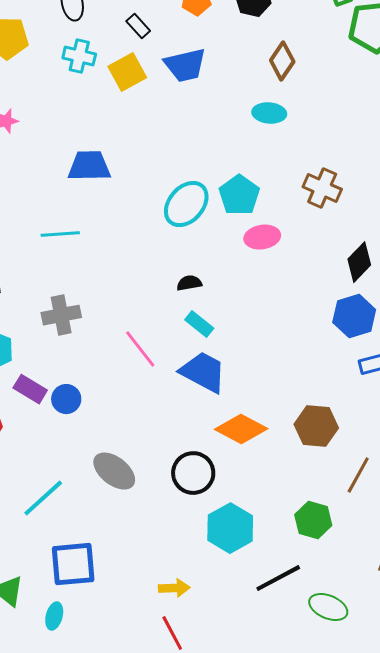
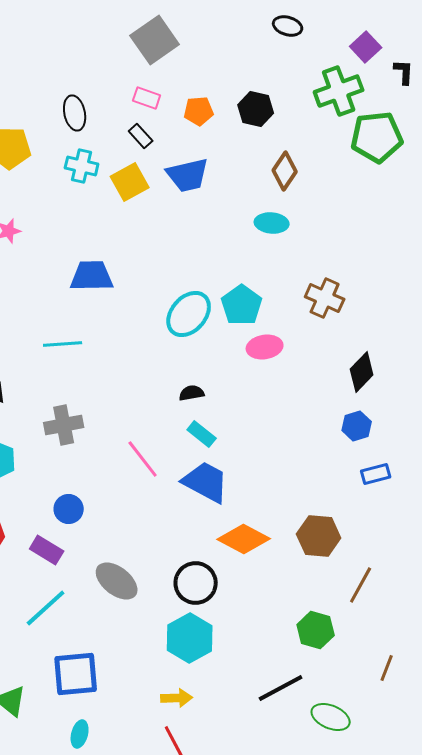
blue hexagon: (354, 316) -> (357, 426), size x0.7
purple rectangle: (30, 389) -> (47, 550), moved
cyan hexagon: (230, 528) -> (190, 638), moved
cyan ellipse: (54, 616) -> (80, 734), moved

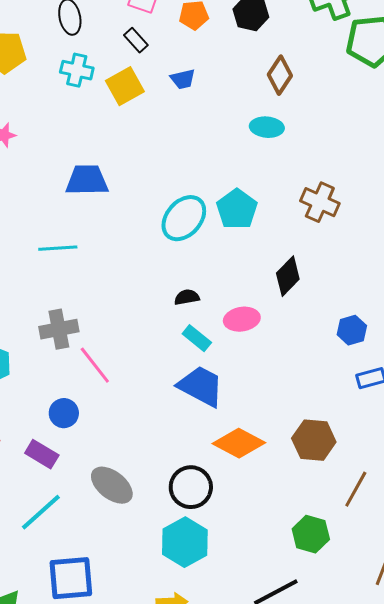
blue trapezoid: (188, 175) -> (183, 79), size x0.6
pink ellipse: (265, 347) -> (242, 319), moved
black diamond: (362, 372) -> (288, 276), moved
pink line: (143, 459) -> (95, 365), moved

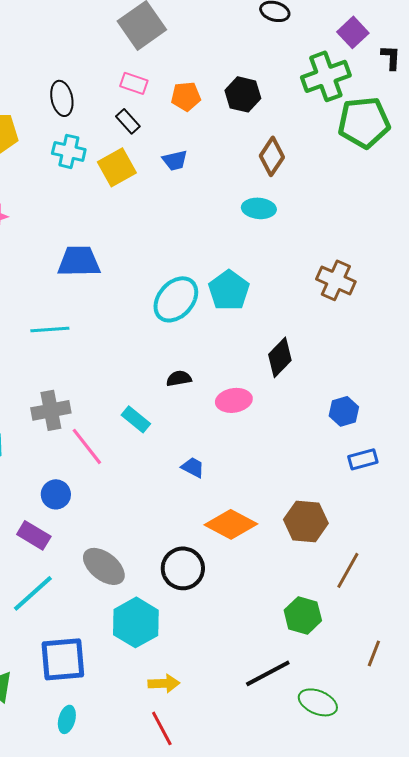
brown cross: (320, 202) -> (336, 280), moved
cyan rectangle: (197, 338) -> (136, 419), moved
blue trapezoid: (201, 386) -> (193, 467), size x0.5
cyan hexagon: (185, 542) -> (136, 622), moved

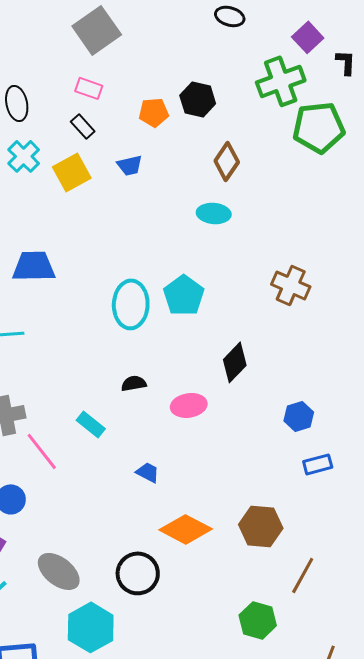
orange pentagon: (186, 96) -> (154, 112), moved
cyan cross: (69, 151) -> (24, 156), turned 32
cyan ellipse: (176, 299) -> (131, 304), turned -39

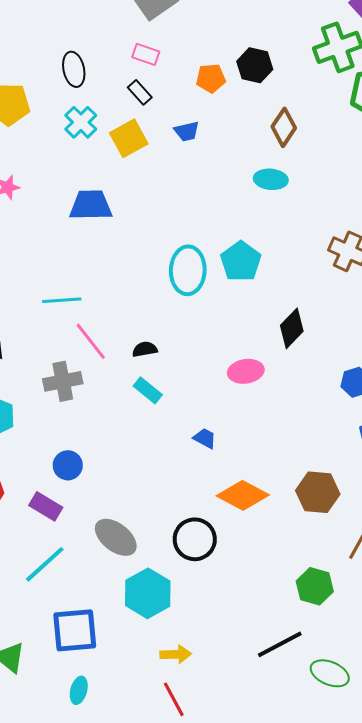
blue trapezoid: (34, 266) -> (91, 205), moved
black semicircle: (134, 383) -> (145, 349), moved
pink line: (42, 451) -> (91, 341), moved

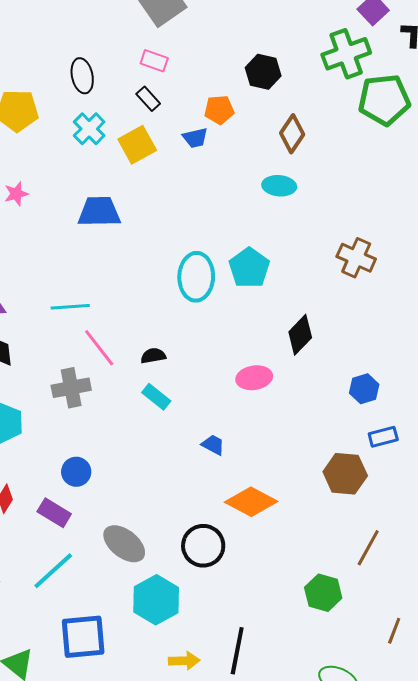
orange pentagon: (211, 78) -> (219, 110), moved
brown hexagon: (318, 492) -> (345, 474), moved
black line: (280, 644) -> (237, 651), moved, turned -51

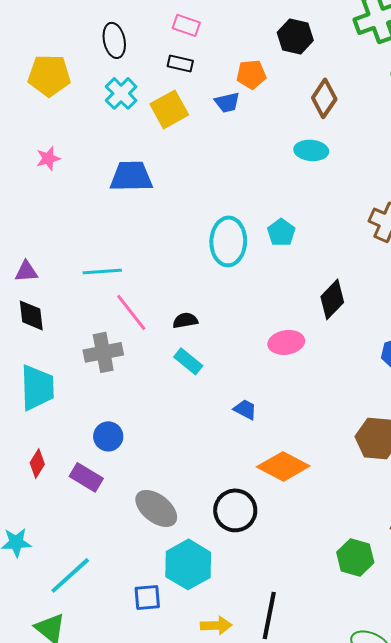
black rectangle: (148, 99) -> (180, 63), turned -35
cyan pentagon: (249, 268) -> (281, 232), size x0.7
cyan line: (53, 571) -> (70, 575), moved
blue square: (83, 637) -> (147, 597), moved, size x0.6

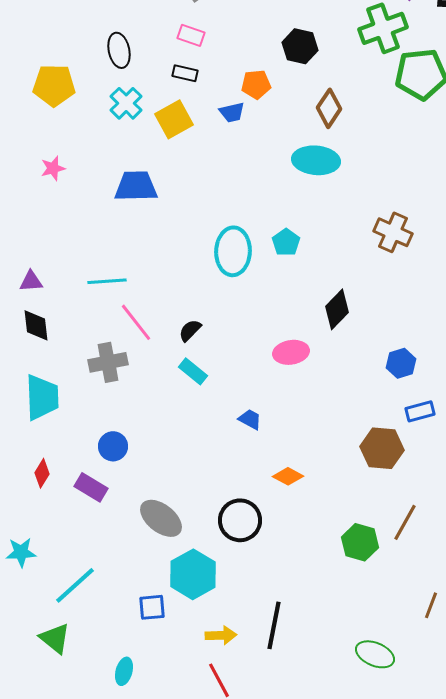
cyan ellipse: (311, 150) -> (316, 160), size x1.4
black semicircle: (185, 320) -> (190, 330), turned -35
orange diamond: (283, 466) -> (288, 476), size x0.6
green hexagon: (355, 557) -> (360, 542), moved

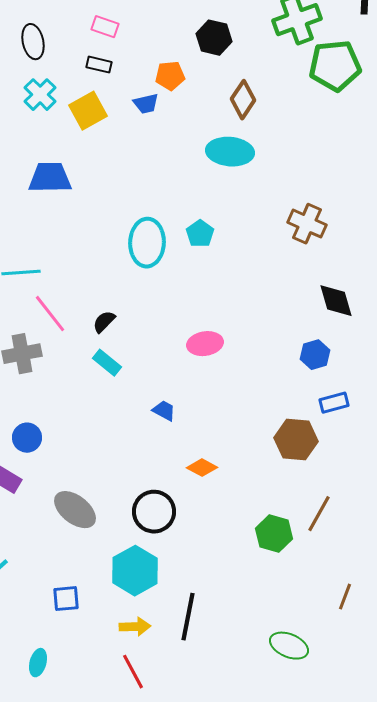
black diamond: (337, 309) -> (336, 301), moved, turned -60
cyan hexagon: (193, 574) -> (135, 571), moved

